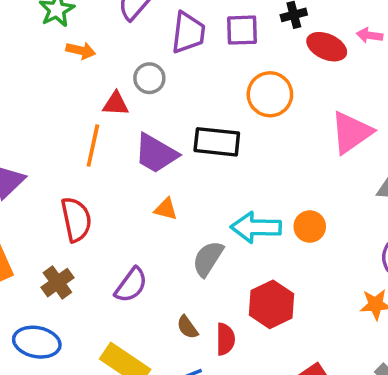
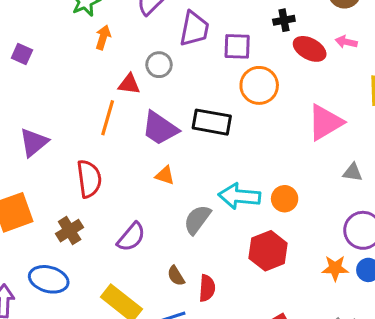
purple square: (242, 30) -> (237, 46), moved
orange arrow: (81, 51) -> (103, 37), turned -90
red hexagon: (271, 304) -> (268, 251), moved

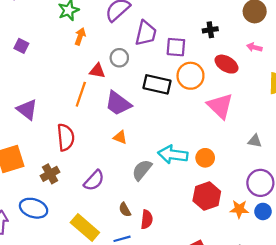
red ellipse: (310, 49) -> (226, 64), moved
black rectangle: (212, 122) -> (157, 84), moved
pink triangle: (325, 122) -> (220, 106), moved, turned -48
purple triangle: (34, 142) -> (27, 110), turned -45
red hexagon: (268, 251) -> (207, 196), moved

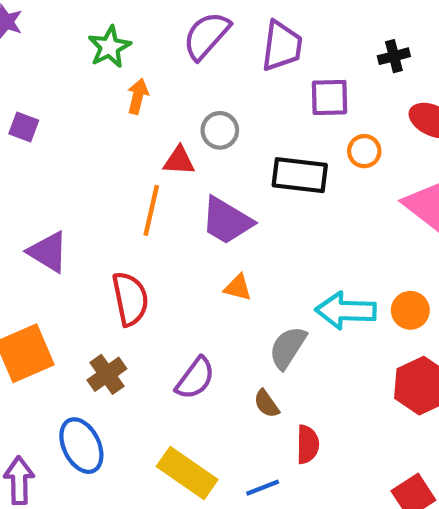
purple trapezoid: (146, 33) -> (282, 46), moved
orange circle: (190, 76) -> (364, 151), size x0.6
blue ellipse: (34, 208) -> (81, 446), turned 52
brown semicircle: (125, 210) -> (266, 404), moved

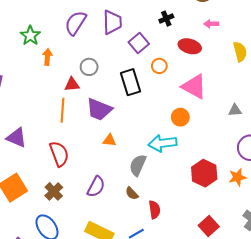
purple square: (329, 97) -> (139, 43), turned -30
black rectangle: (300, 175) -> (130, 82), turned 75
orange circle: (410, 310) -> (180, 117), moved

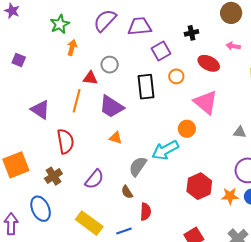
purple trapezoid: (112, 22) -> (140, 26), turned -105
purple triangle: (17, 138) -> (40, 110), moved
cyan arrow: (163, 143) -> (165, 150), turned -32

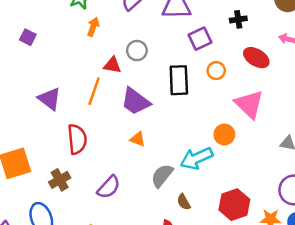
brown semicircle: (127, 192) -> (184, 202), moved

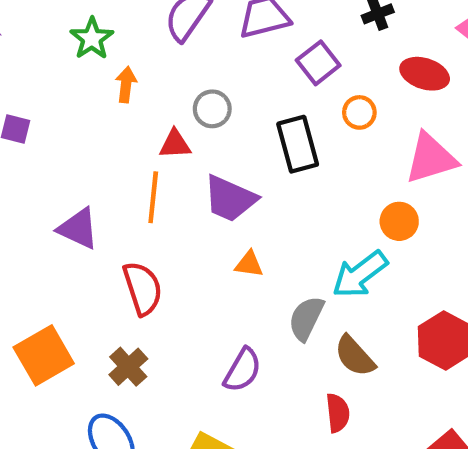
pink triangle: (249, 104) -> (431, 158), turned -48
purple semicircle: (109, 187) -> (243, 370), moved
brown semicircle: (184, 202) -> (355, 356), size x1.5

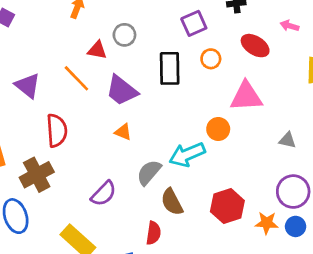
orange line: (153, 197) -> (76, 78), turned -64
brown cross: (128, 367) -> (37, 175), size x1.4

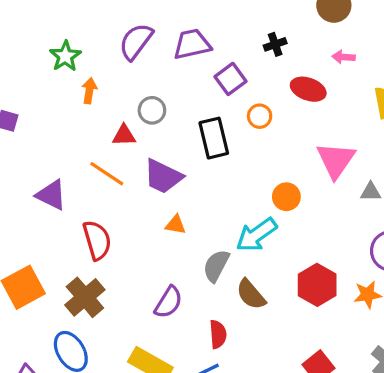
pink triangle: (246, 96) -> (336, 160), moved, turned -40
red semicircle: (153, 233) -> (218, 334), moved

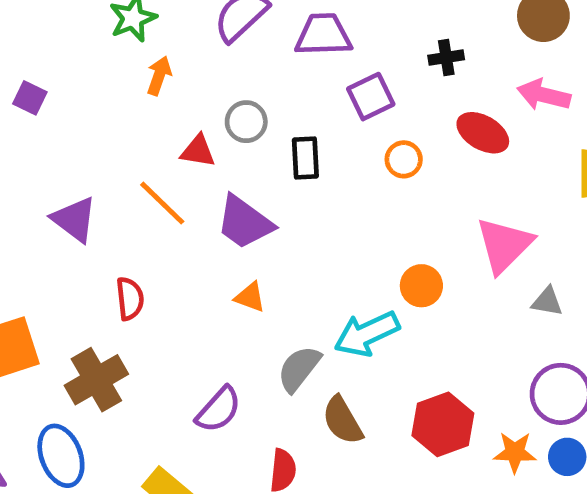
pink arrow: (344, 57) -> (544, 95), size x1.5
black rectangle: (214, 138) -> (305, 158), moved, size x0.7
red semicircle: (97, 240) -> (130, 299), size x0.7

